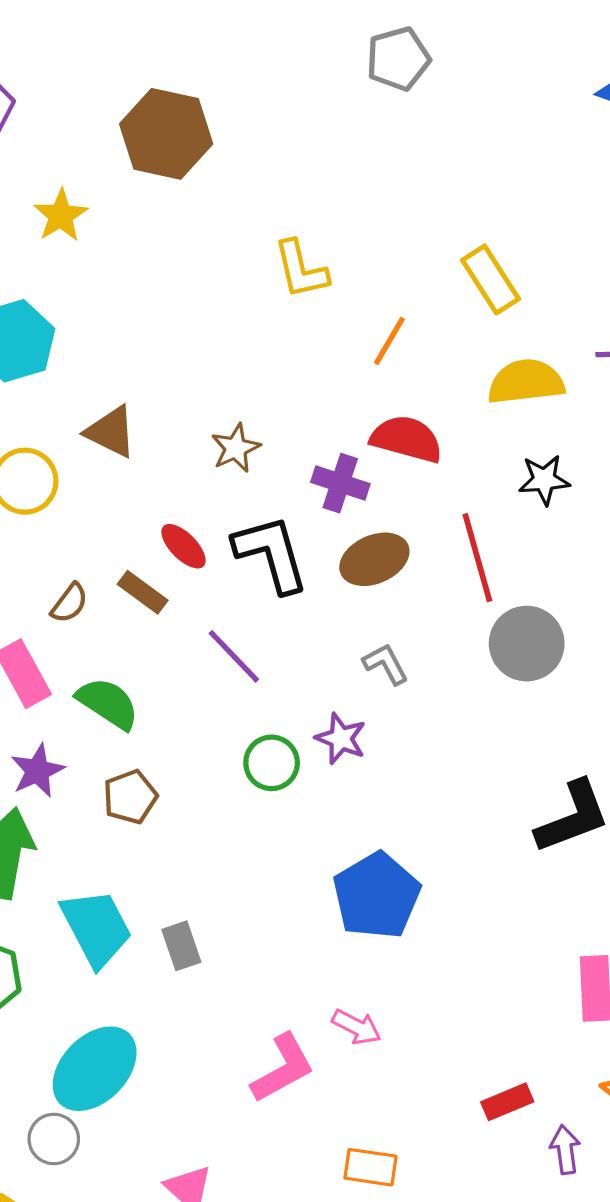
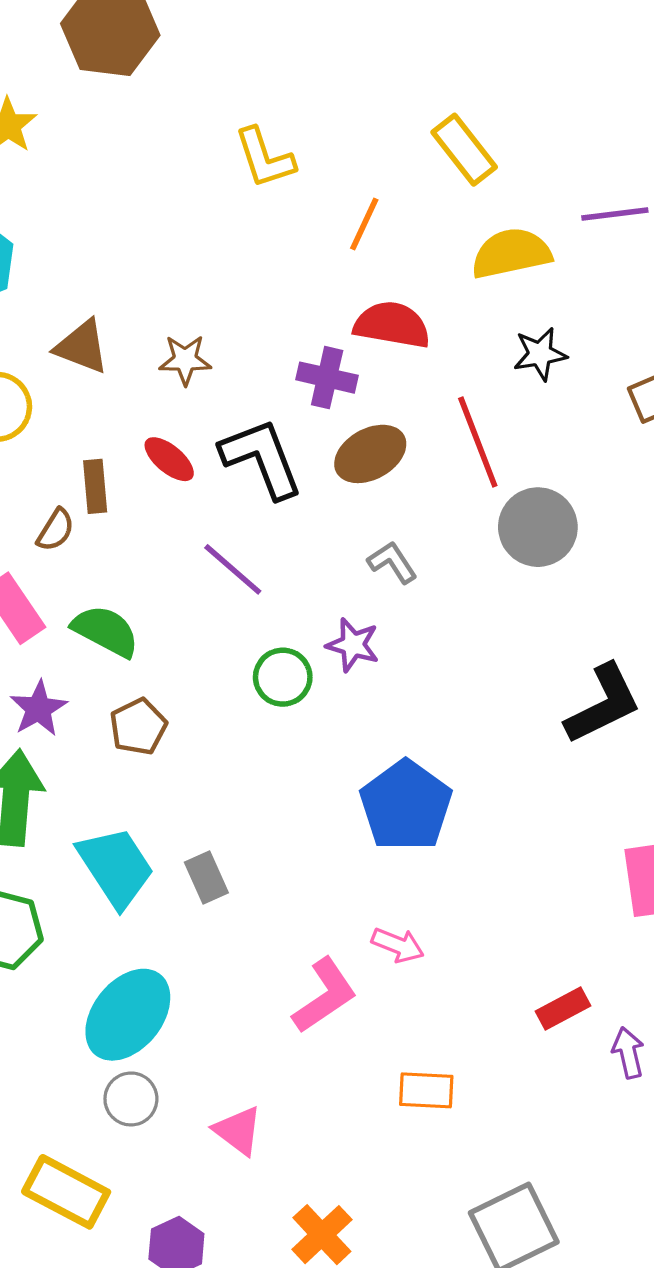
brown star: (236, 448) -> (185, 360), moved, turned 30
brown rectangle: (143, 592) -> (95, 486), moved, turned 54
gray circle: (54, 1139) -> (131, 1099), moved

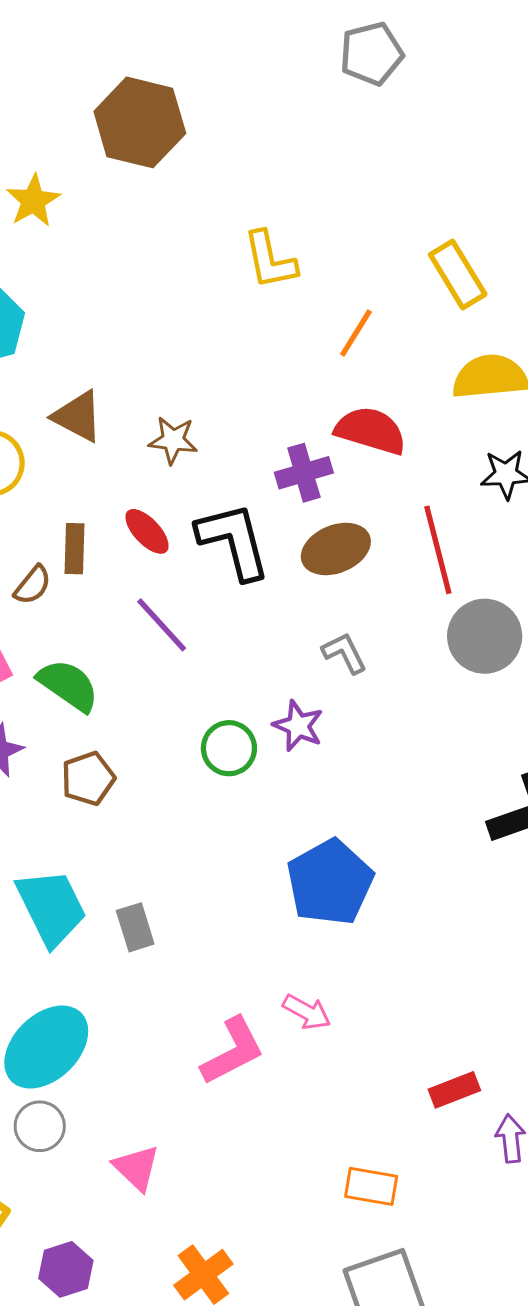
purple cross: (327, 378) -> (304, 473), turned -36
purple line: (233, 569) -> (162, 625), moved
orange rectangle: (426, 1090) -> (371, 1186), moved

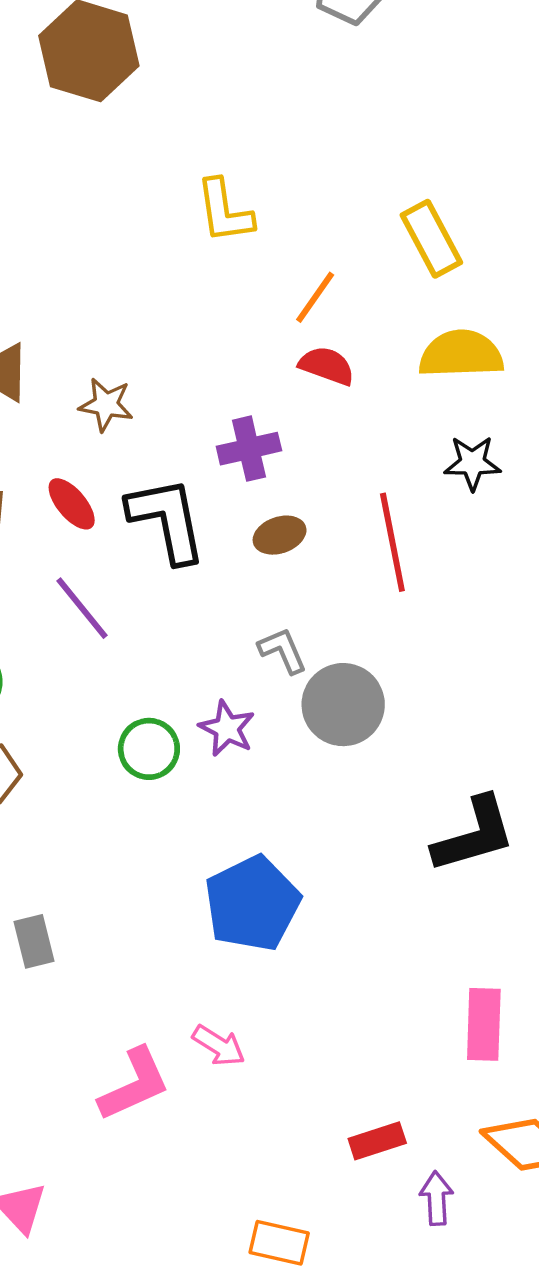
red semicircle: (371, 431) -> (327, 366), moved, size x0.7
brown ellipse: (336, 549) -> (280, 535), size x0.7
gray circle: (485, 636) -> (343, 705), moved

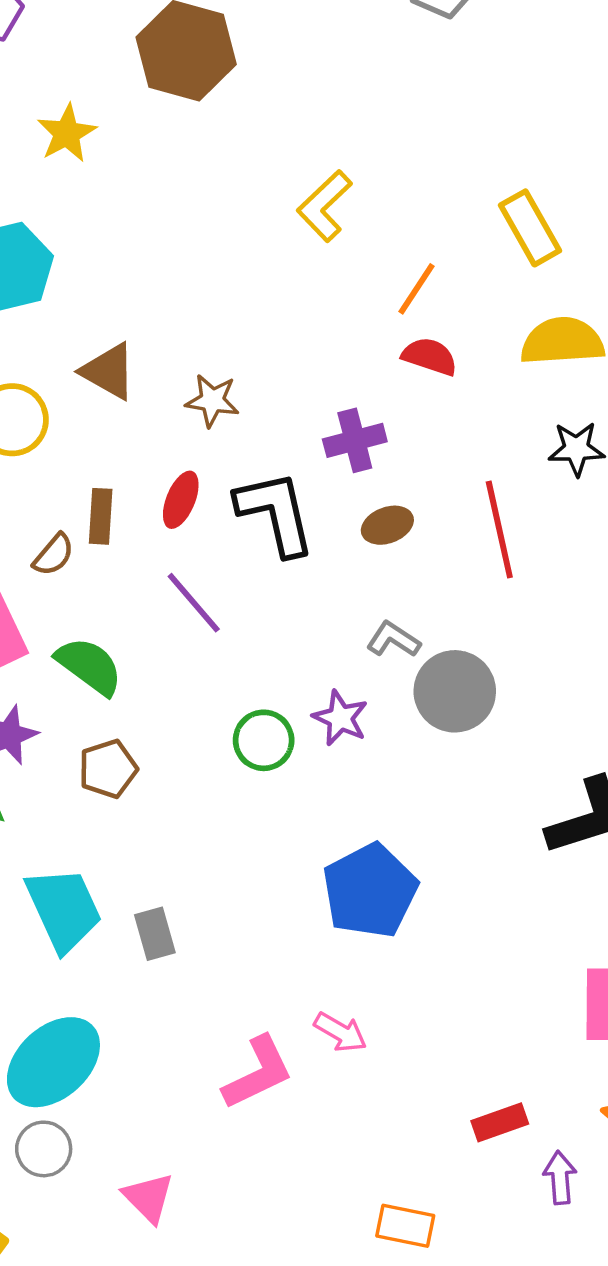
yellow L-shape: (224, 211) -> (324, 206), turned 56
red ellipse: (72, 504) -> (181, 500), turned 64
gray L-shape: (283, 651) -> (393, 639), turned -32

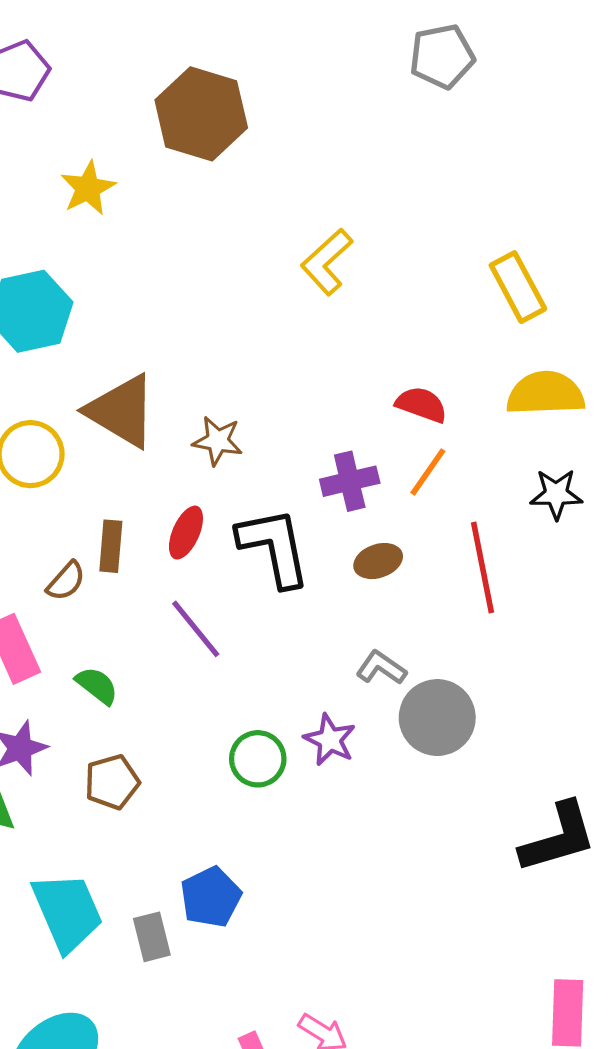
orange line: (416, 289) -> (428, 472), moved
brown triangle: (109, 371) -> (122, 411), size x1.4
green semicircle: (89, 666) -> (97, 686), size x0.7
blue pentagon: (370, 891) -> (211, 897), moved, size x0.7

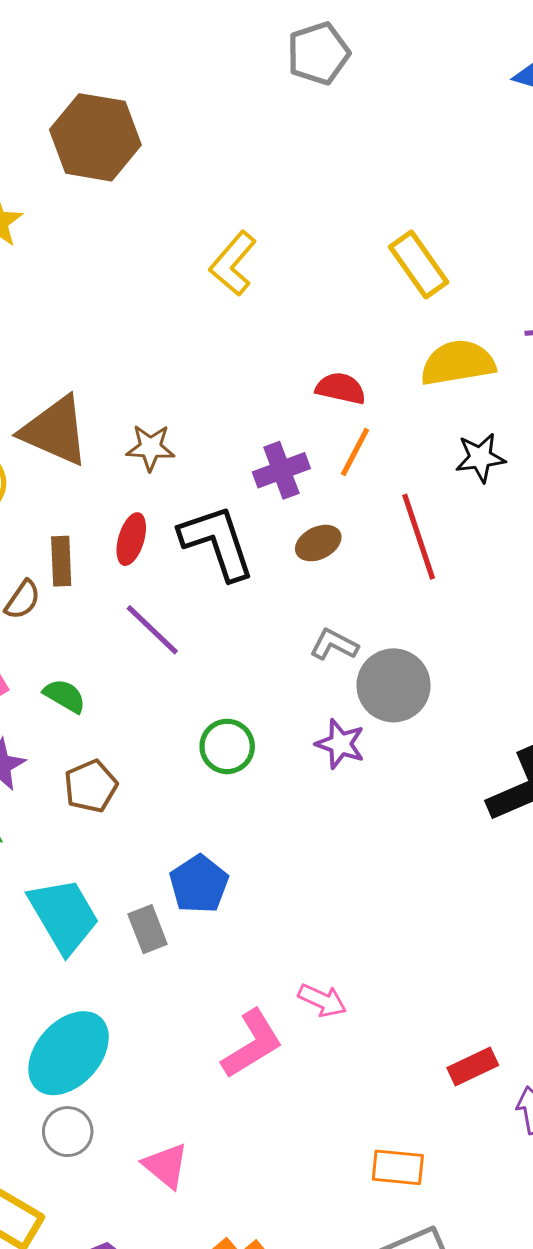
purple star: (330, 740) -> (340, 744), moved

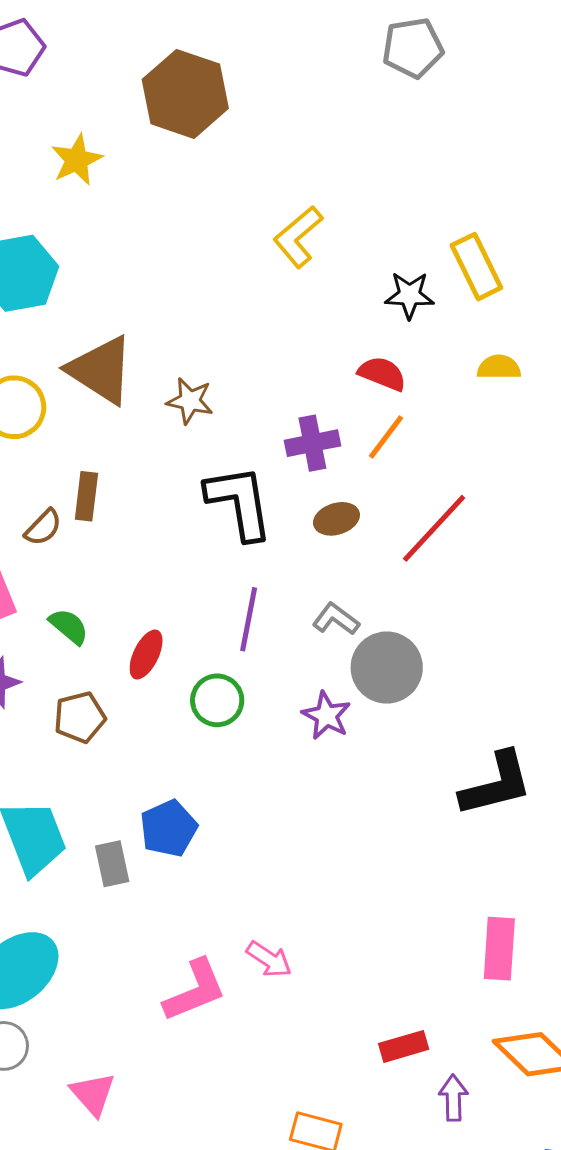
yellow semicircle: (458, 363) -> (499, 367), size x0.6
black star: (480, 458) -> (409, 295), moved
red line: (419, 537) -> (434, 528), turned 52
red ellipse: (131, 539) -> (146, 655), moved
purple line: (152, 630) -> (249, 619), moved, turned 48

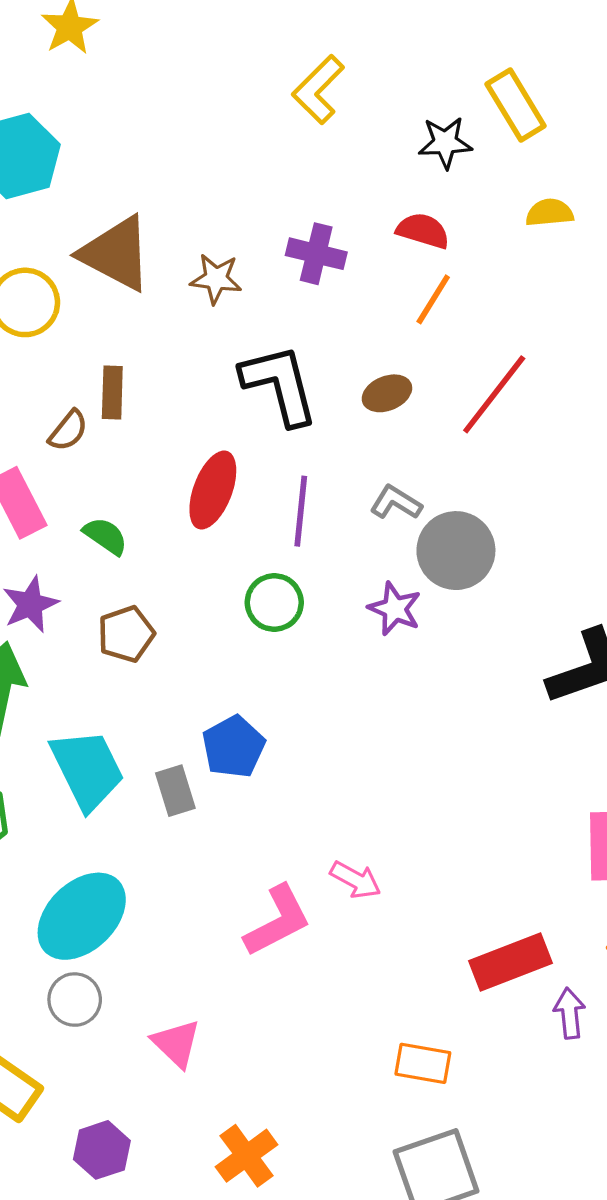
purple cross: (312, 443) -> (316, 254), moved, turned 30
red ellipse: (146, 655) -> (213, 490), moved, size x1.4
red rectangle: (404, 1046) -> (510, 962), size x1.5

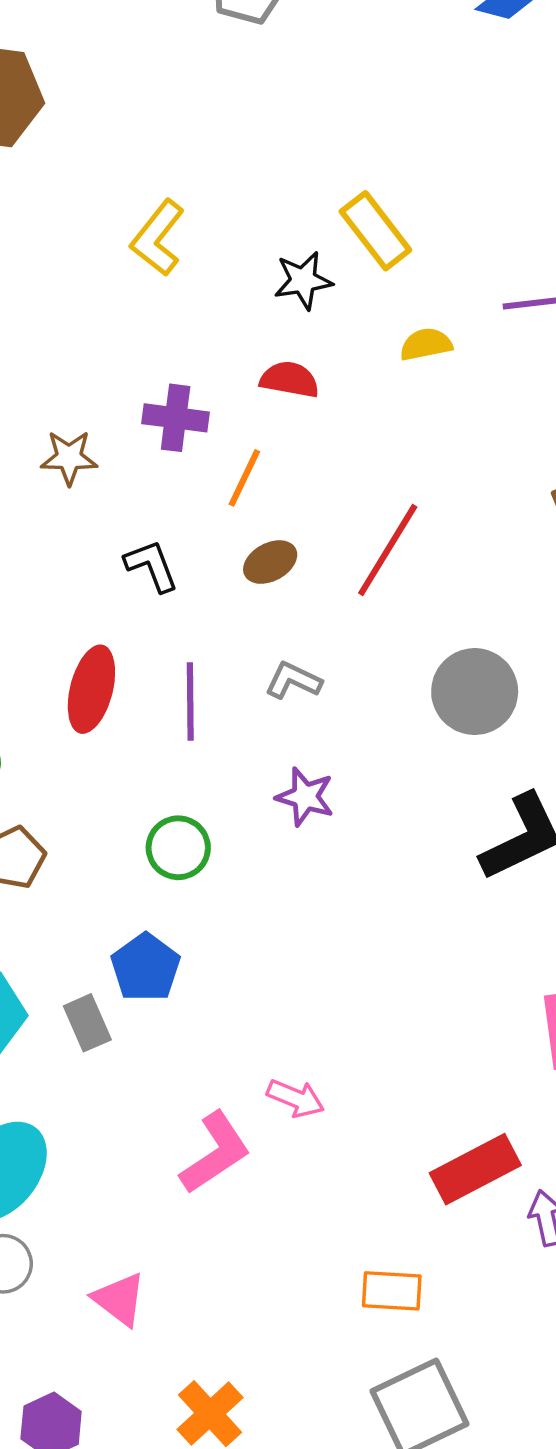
orange line: (433, 299) -> (244, 478), moved
black L-shape: (280, 385) -> (152, 566), size x0.6
gray circle: (456, 551) -> (475, 692), moved
green circle: (274, 603) -> (178, 848), moved

